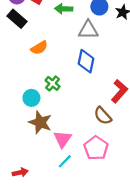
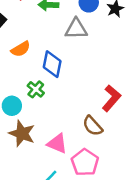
blue diamond: (86, 61) -> (52, 64), moved
pink triangle: (63, 139) -> (57, 144), moved, turned -42

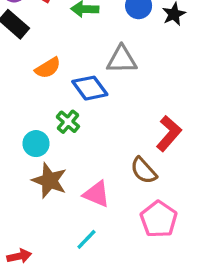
gray triangle: (76, 29) -> (122, 60), moved
blue diamond: (52, 64) -> (90, 88), turned -48
pink pentagon: (85, 162) -> (159, 219), moved

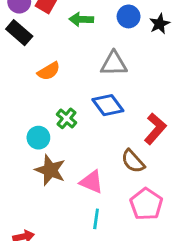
blue diamond: (90, 88) -> (108, 105), moved
cyan line: (86, 239) -> (96, 219), moved, turned -36

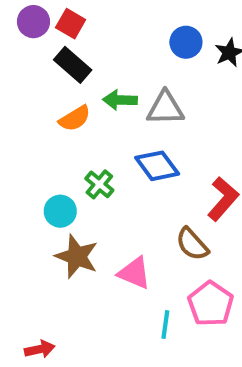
green arrow: (81, 19) -> (120, 100), moved
black rectangle: (19, 33) -> (73, 65), moved
cyan line: (96, 219) -> (165, 325), moved

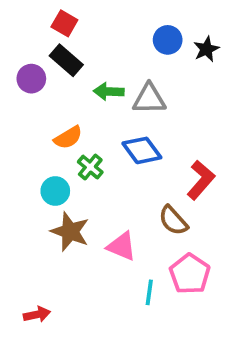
purple circle: (33, 22) -> (31, 79), moved
orange semicircle: (75, 118) -> (68, 138), moved

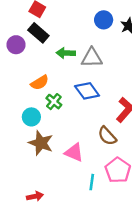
red arrow: (37, 314) -> (35, 196), moved

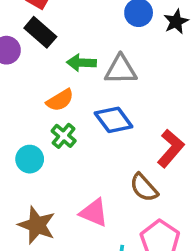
orange semicircle: (40, 83) -> (60, 100), moved
brown star: (41, 143) -> (37, 225), moved

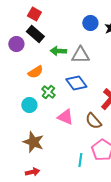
orange semicircle: (60, 100) -> (35, 72), moved
pink triangle: (94, 213) -> (65, 117), moved

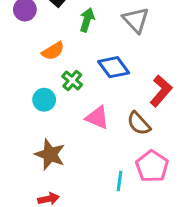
green arrow: (58, 51) -> (87, 20), turned 105
gray triangle: (80, 55) -> (136, 20), moved, turned 48

